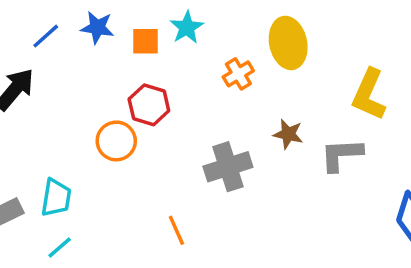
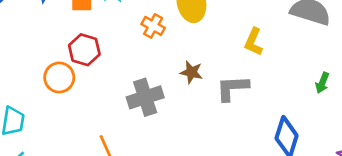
orange cross: (238, 74) -> (153, 26), turned -30
yellow L-shape: (369, 95) -> (254, 42), size x0.7

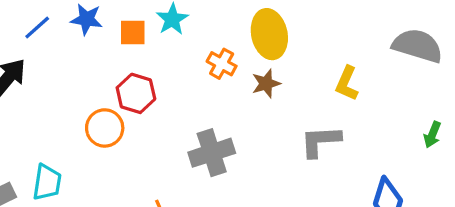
brown star: (191, 72) -> (266, 84), moved, turned -30

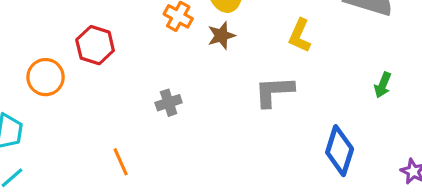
orange circle: (105, 128) -> (46, 77), moved
gray cross: (212, 153) -> (169, 103), size x0.6

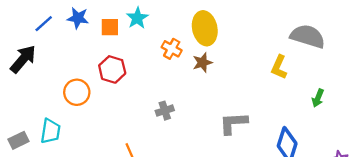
yellow L-shape: (300, 36) -> (279, 67), moved
gray L-shape: (274, 91) -> (233, 123), moved

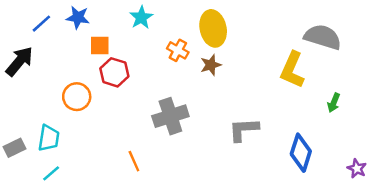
orange square: (110, 27) -> (100, 45), moved
yellow L-shape: (279, 67) -> (292, 70), size x1.4
gray cross: (165, 111) -> (170, 116), size x1.8

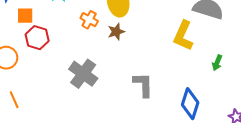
gray cross: (170, 116) -> (83, 74), turned -36
gray L-shape: (244, 130) -> (143, 85), turned 92
orange line: (134, 161) -> (14, 100), moved

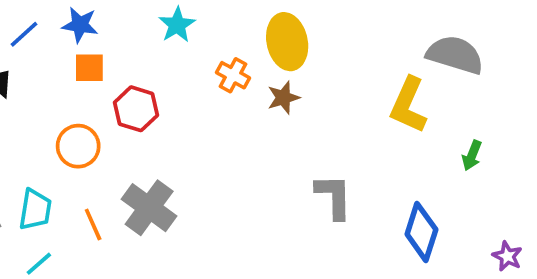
orange square: (25, 16) -> (89, 68), moved
gray cross: (83, 74) -> (149, 208), moved

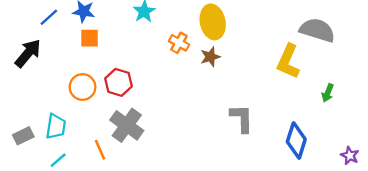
red hexagon: (136, 109) -> (119, 82), moved
orange line: (93, 224) -> (100, 150), moved

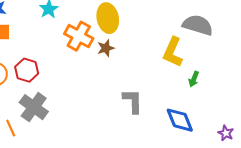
orange cross: (179, 43) -> (79, 36), size x1.6
green arrow: (328, 93) -> (194, 79), moved
blue diamond: (296, 140) -> (180, 120), turned -40

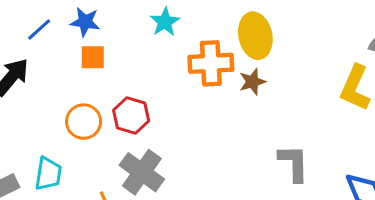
orange cross: (79, 36) -> (211, 63), turned -32

